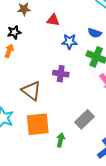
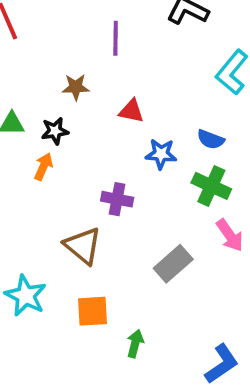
purple cross: (61, 74) -> (117, 199), moved
gray rectangle: (85, 119) -> (173, 264), moved
orange square: (38, 124) -> (92, 311), size x0.7

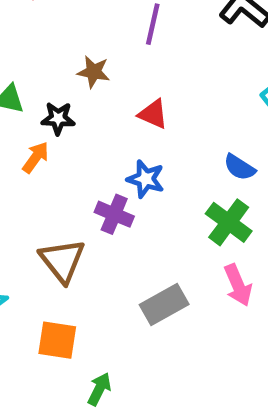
blue star: (161, 154) -> (146, 179), moved

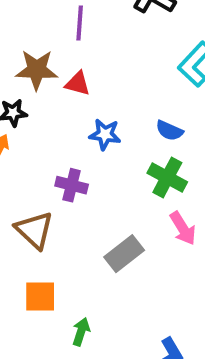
brown star: (94, 72) -> (37, 70), size x1.5
red triangle: (153, 114) -> (78, 84), moved
blue star: (146, 179) -> (105, 134), moved

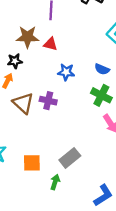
brown triangle: (34, 230) -> (23, 103), moved
gray rectangle: (124, 254) -> (70, 158), moved

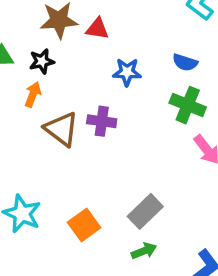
orange square: (32, 163) -> (84, 225), turned -30
green arrow: (55, 182) -> (144, 251), moved, turned 56

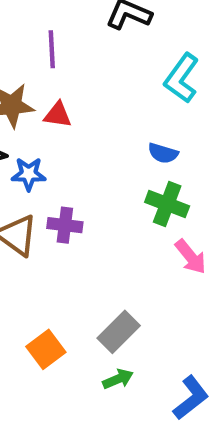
blue star: (127, 72) -> (29, 174), moved

